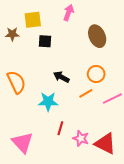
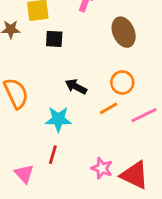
red line: (60, 128) -> (53, 155), moved
pink triangle: (22, 142) -> (24, 174), size x0.7

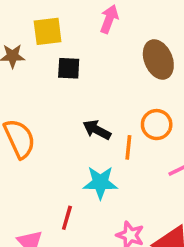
orange line: (109, 108) -> (128, 147), moved, turned -54
cyan star: (58, 119) -> (100, 183), moved

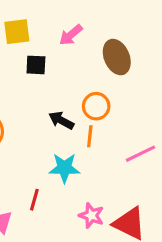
pink arrow: (109, 19) -> (71, 35), moved, turned -150
orange circle: (157, 125) -> (96, 106), moved

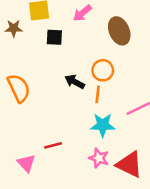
cyan star: (64, 168) -> (103, 125), moved
red line: (34, 200) -> (53, 145), turned 60

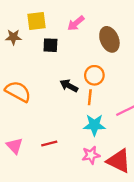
orange semicircle: (19, 88) -> (18, 91), turned -36
pink star: (99, 158) -> (91, 155), turned -30
pink triangle: (26, 163) -> (15, 146), moved

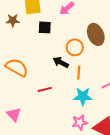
brown ellipse: (109, 39) -> (96, 34), moved
orange circle: (94, 75) -> (75, 47), moved
red line: (49, 144) -> (45, 89), moved

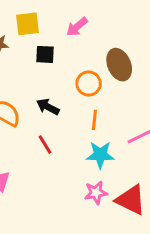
black arrow: (61, 62) -> (48, 107), moved
red line: (45, 89) -> (45, 145), turned 72

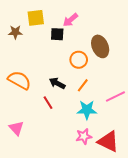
black square: (45, 54) -> (57, 34), moved
black arrow: (48, 107) -> (57, 83), moved
orange line: (94, 120) -> (83, 85), turned 32

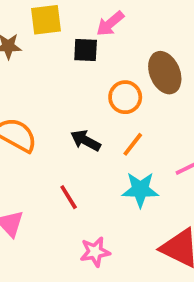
red line: (48, 103) -> (69, 197), moved
pink star: (84, 136) -> (95, 252), moved

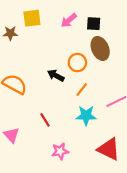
black square: (86, 50) -> (94, 24), moved
black arrow: (86, 141) -> (56, 76), moved

